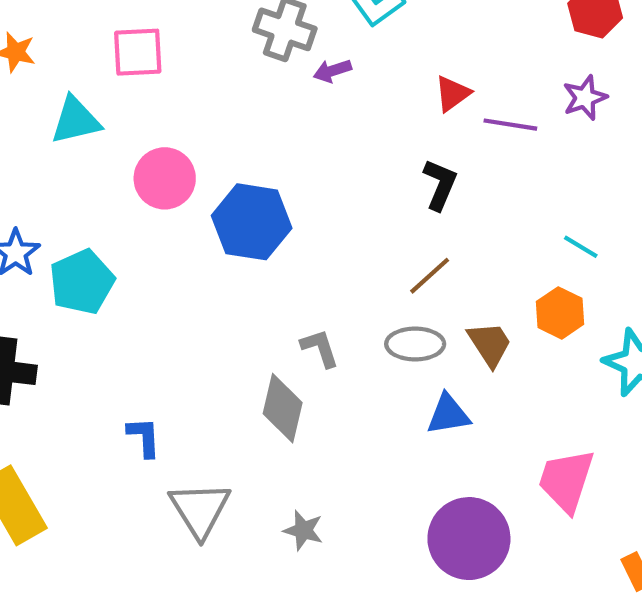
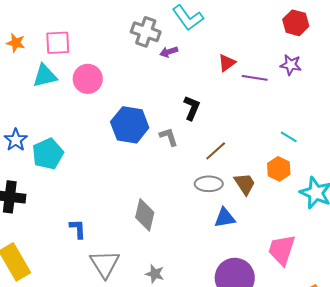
pink square: (138, 52) -> (58, 43), moved
purple star: (585, 98) -> (291, 65), turned 30
pink circle: (165, 178) -> (88, 79), moved
black L-shape: (440, 185) -> (192, 108), moved
gray L-shape: (320, 348) -> (169, 137), moved

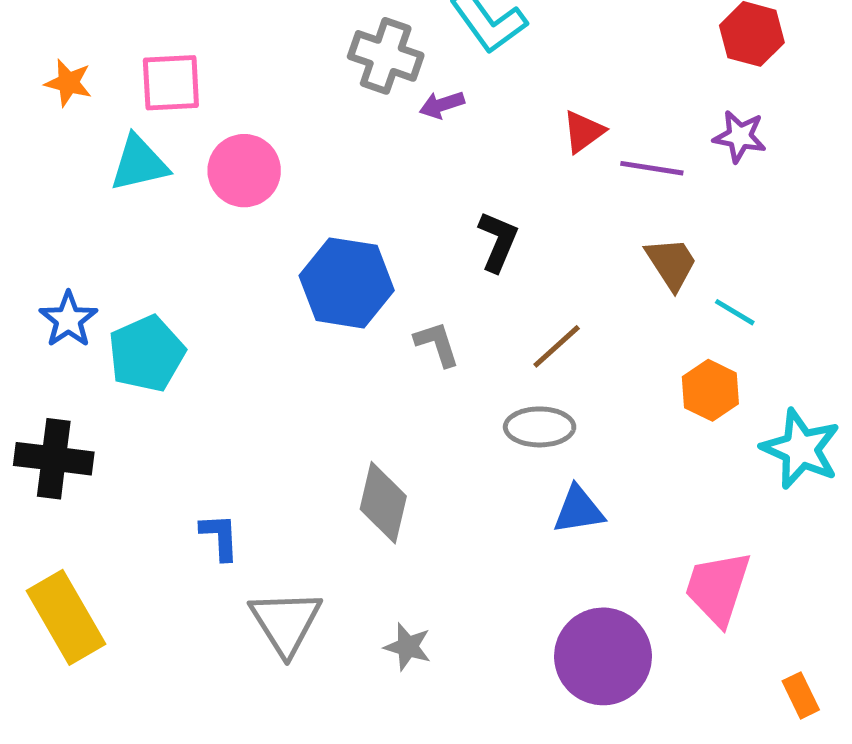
gray L-shape: (169, 137) -> (437, 344), moved
brown trapezoid: (245, 184) -> (671, 263), moved

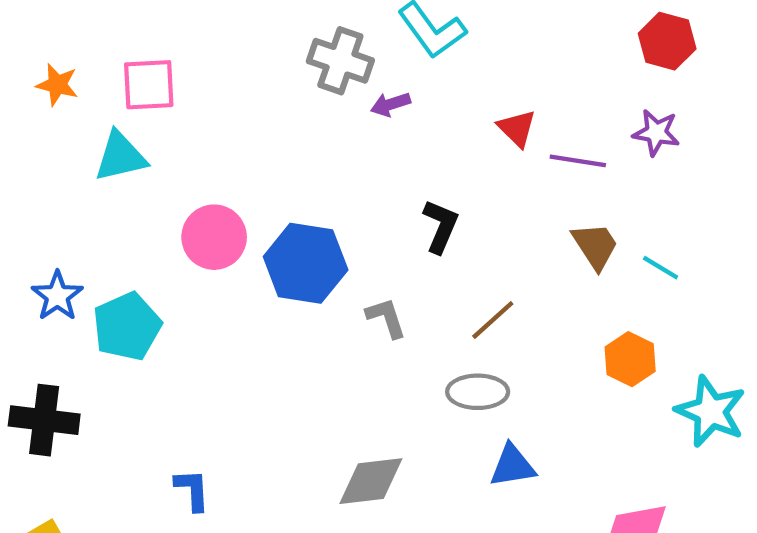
red triangle: (583, 132) -> (517, 128), turned -39
pink circle: (244, 171) -> (214, 237), moved
cyan line: (735, 312) -> (661, 268), moved
gray diamond: (383, 503) -> (371, 481), moved, turned 70

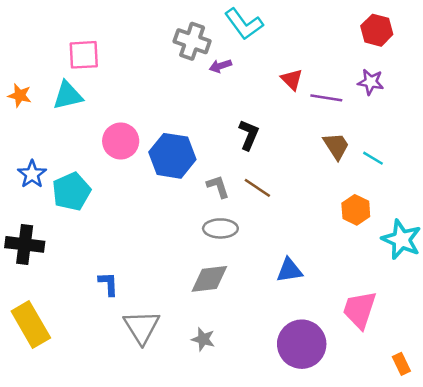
orange star: (57, 85) -> (20, 95), moved
brown line: (493, 320) -> (257, 188), moved, turned 76
gray ellipse: (478, 392) -> (220, 228), moved

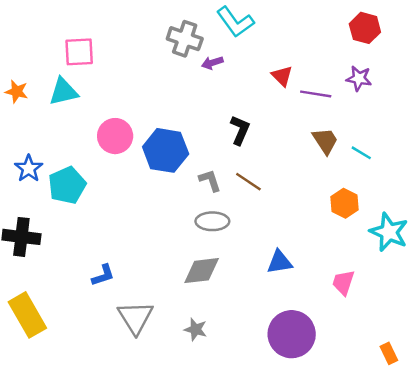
blue L-shape: (108, 284) -> (103, 275), turned 75
pink trapezoid: (360, 310) -> (343, 283), moved, size x0.7

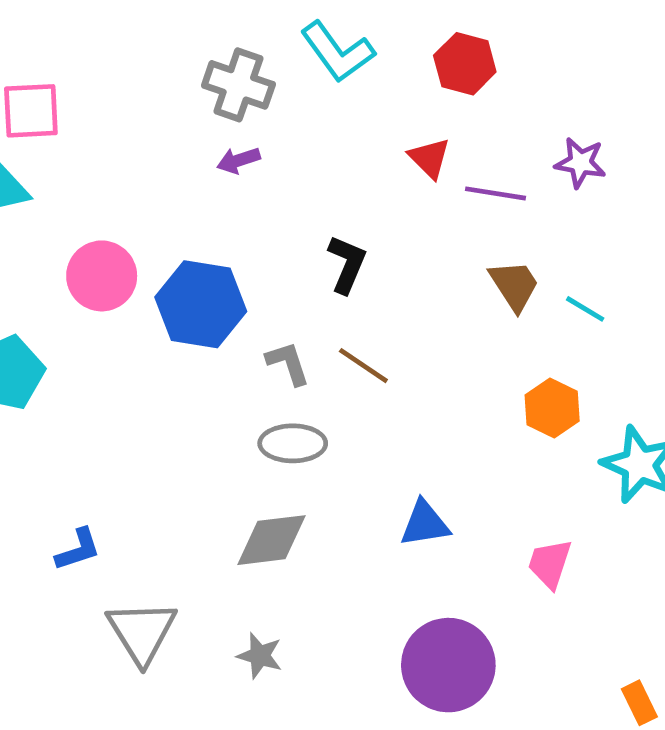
red hexagon: (365, 28) -> (465, 64), moved
purple arrow: (212, 63) -> (238, 160), moved

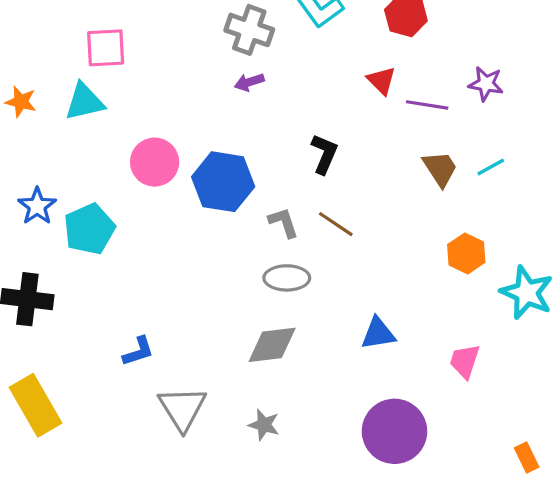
cyan line: (585, 309) -> (491, 167), moved, turned -60

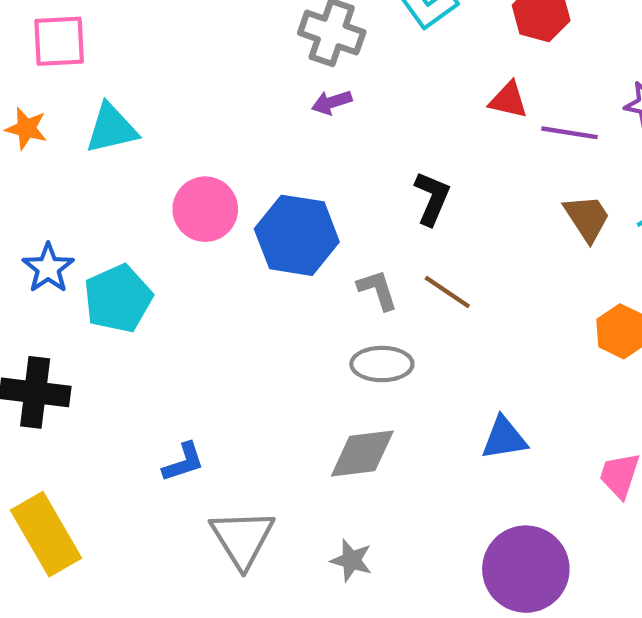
pink square: (106, 48) -> (59, 41), moved
red triangle: (381, 80) -> (508, 100), turned -32

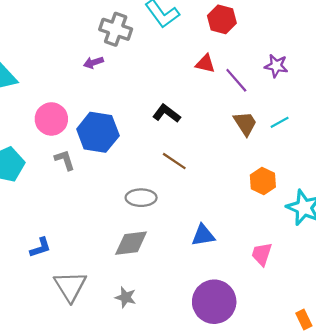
purple arrow: (332, 102) -> (93, 63), moved
purple line: (569, 133) -> (236, 80), turned 40
black L-shape: (432, 198) -> (167, 113), turned -76
gray L-shape: (378, 290) -> (65, 160), moved

